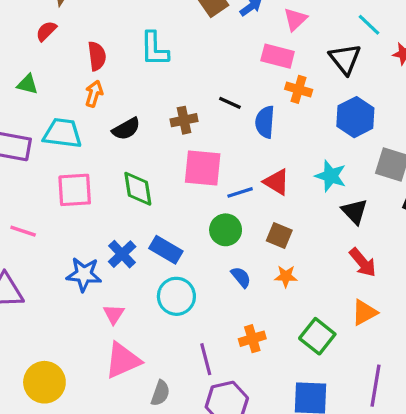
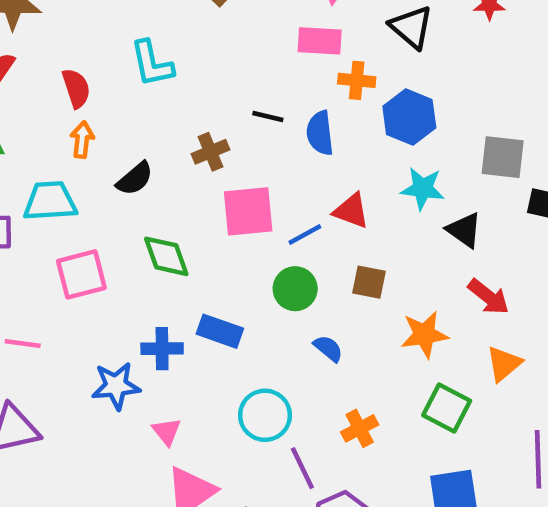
blue hexagon: (355, 117) -> (409, 117), moved
blue cross: (122, 254) -> (162, 349), turned -36
orange star: (286, 276) -> (424, 334), moved, size x1.5
cyan circle: (176, 296) -> (265, 415), moved

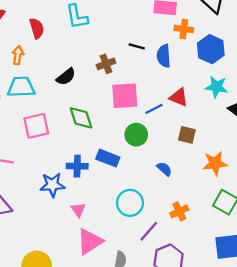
orange arrow: (82, 140) -> (18, 55), moved
green circle: (295, 289) -> (136, 135), moved
purple line: (302, 468) -> (149, 231), turned 65

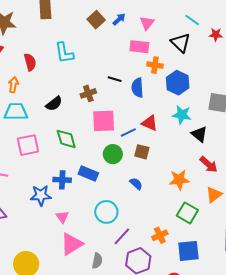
brown square: (187, 135) -> (142, 152), moved
orange cross: (179, 211) -> (160, 235), moved

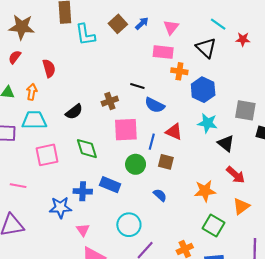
cyan L-shape: (64, 53) -> (85, 35), moved
blue semicircle: (137, 88) -> (155, 105), moved, turned -60
blue line: (128, 132) -> (152, 142), turned -49

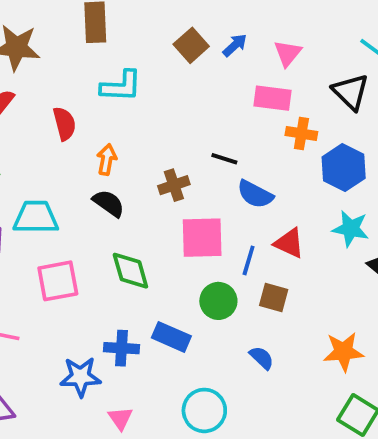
cyan L-shape: (85, 35) -> (121, 86), moved, turned -80
orange arrow: (32, 92) -> (107, 160), moved
black semicircle: (74, 112) -> (109, 203), turned -108

